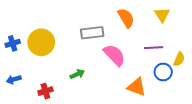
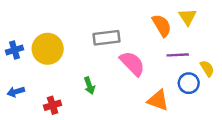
orange semicircle: (126, 18) -> (162, 25), moved
yellow semicircle: (179, 59) -> (207, 68), turned -56
green arrow: (77, 74) -> (89, 86), turned 96

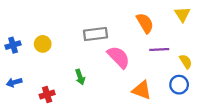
yellow triangle: (187, 17) -> (182, 14), moved
yellow circle: (48, 49) -> (43, 44), size x0.6
blue circle: (189, 83) -> (179, 85), moved

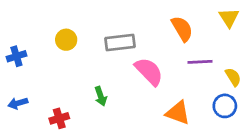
yellow circle: (43, 44) -> (66, 40), moved

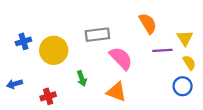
yellow triangle: (229, 18) -> (185, 38), moved
yellow circle: (66, 40) -> (54, 50), moved, size x1.6
blue cross: (16, 56) -> (23, 41), moved
orange triangle: (178, 113) -> (116, 92), moved

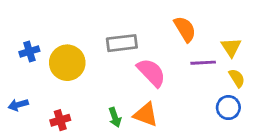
green arrow: (82, 78) -> (115, 117), moved

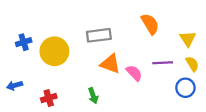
purple line: (203, 63) -> (163, 63), moved
pink semicircle: (151, 73) -> (134, 73), moved, size x0.7
orange triangle: (146, 115) -> (110, 64), moved

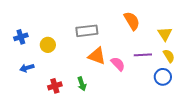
yellow circle: (54, 51) -> (48, 45), size x0.6
blue arrow: (15, 85) -> (27, 68), moved
red cross: (49, 98) -> (55, 86), moved

